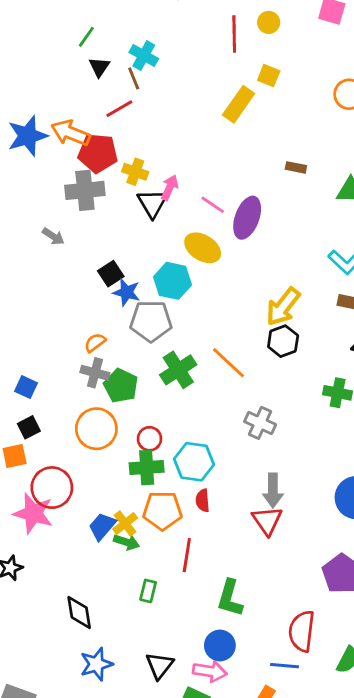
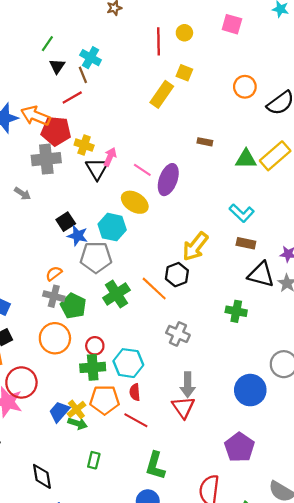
black hexagon: (283, 341) -> (177, 275), moved
red line: (187, 555) -> (136, 420), moved, turned -70

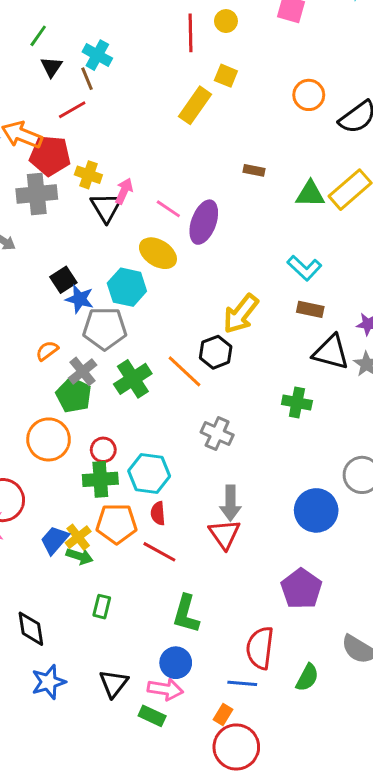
gray cross: (54, 296) -> (83, 371), moved, turned 36

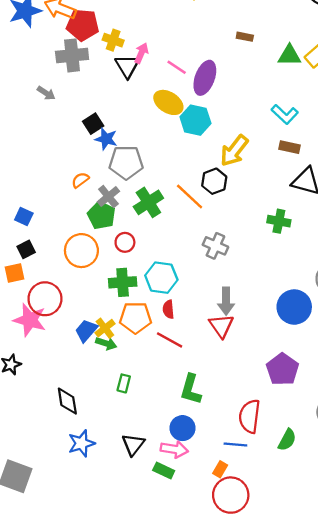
cyan hexagon: (127, 287) -> (195, 120), moved
red circle: (103, 450) -> (125, 242), moved

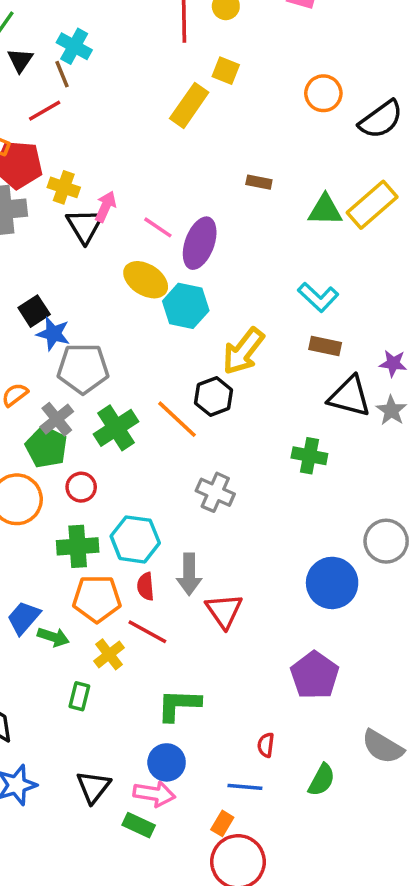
gray arrow: (226, 301) -> (189, 574), moved
yellow cross: (105, 328) -> (109, 654), moved
green L-shape: (191, 389) -> (179, 705), turned 76
red semicircle: (250, 416) -> (266, 745), size x0.5

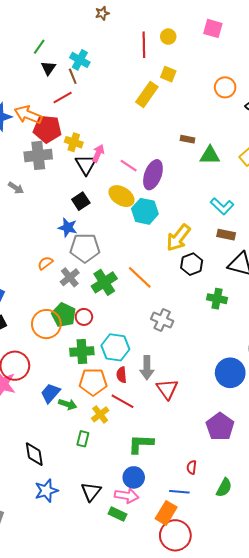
green triangle: (325, 210) -> (210, 155), moved
black square: (34, 311) -> (81, 201), moved
black hexagon: (214, 396) -> (192, 264), moved
green pentagon: (46, 447) -> (64, 315), moved
orange rectangle: (222, 823) -> (166, 513), size x1.6

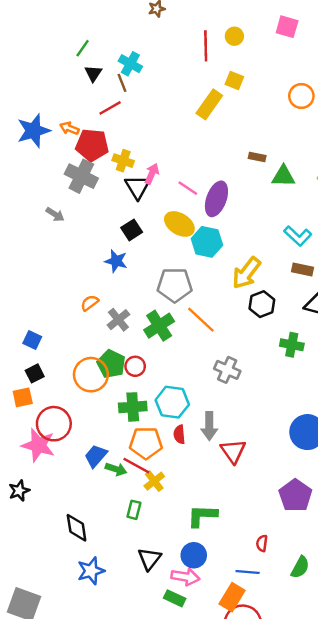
orange arrow: (28, 115) -> (69, 128), size x0.6
gray cross: (38, 155) -> (81, 176), turned 32
gray pentagon: (85, 248) -> (175, 285), moved
red line: (123, 401) -> (136, 466), moved
black triangle: (91, 492) -> (149, 559), moved

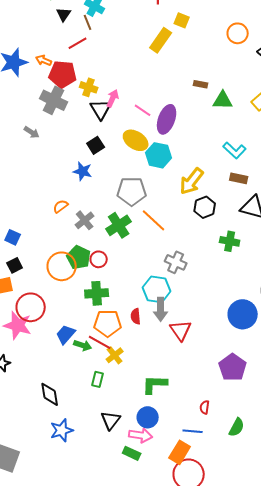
cyan hexagon: (172, 402) -> (157, 289), moved

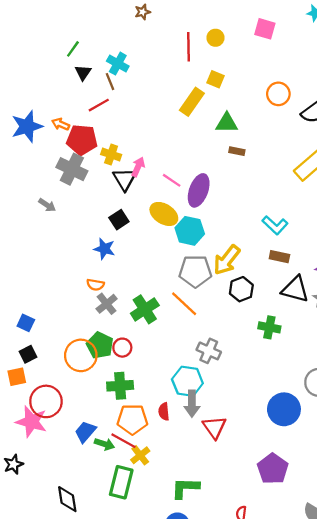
green triangle: (223, 100) -> (227, 123), moved
gray pentagon: (132, 191) -> (195, 271), moved
orange semicircle: (61, 206) -> (95, 285), moved, turned -133
green rectangle: (98, 379) -> (121, 482), size x1.8

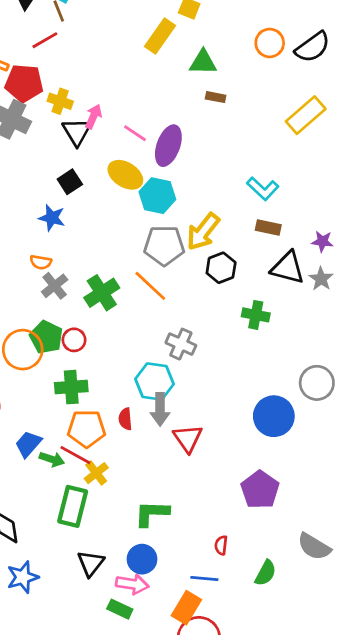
orange circle: (278, 94) -> (270, 43), moved

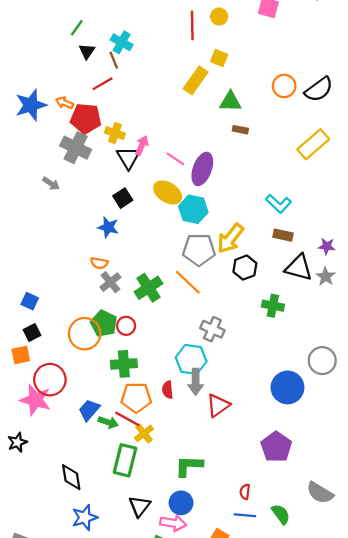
red triangle: (188, 438) -> (218, 405), turned 30
green semicircle: (265, 573) -> (281, 514), turned -65
blue line: (204, 579) -> (245, 515), moved

